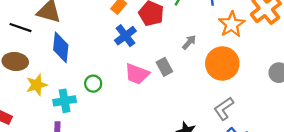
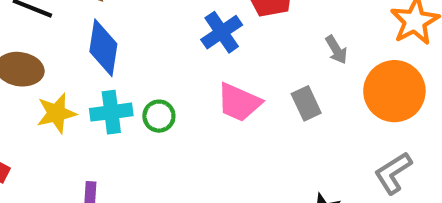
gray arrow: (189, 42) -> (336, 50), turned 105
gray rectangle: (164, 67) -> (306, 103), moved
cyan cross: (65, 101) -> (111, 112), moved

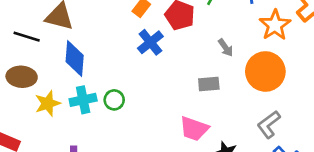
pink trapezoid: (239, 102) -> (194, 129), moved
gray rectangle: (306, 103) -> (209, 84), turned -65

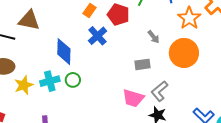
blue diamond: (75, 59) -> (64, 52), moved
gray L-shape: (269, 125) -> (160, 91), moved

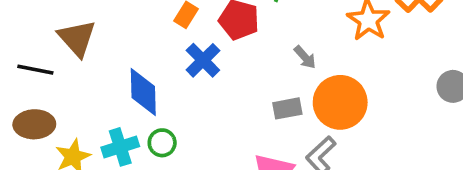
brown triangle: (29, 20) -> (77, 38), turned 40
orange circle: (184, 53) -> (340, 102), moved

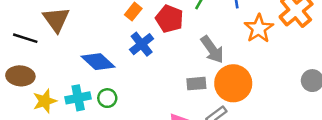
gray arrow: (305, 57) -> (212, 50), size x1.6
blue diamond: (143, 92) -> (98, 62), turned -52

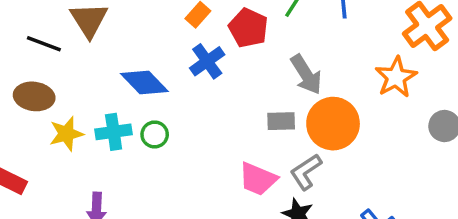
orange star: (259, 29) -> (396, 77), moved

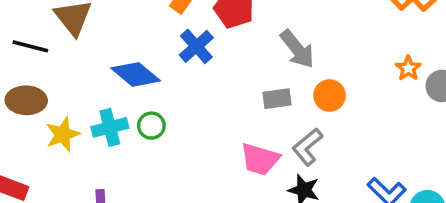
orange star: (396, 77) -> (408, 68), moved, size x0.6
orange circle: (333, 124) -> (330, 96), size x0.6

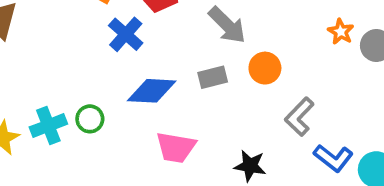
blue diamond: (136, 74) -> (152, 91), moved, turned -30
gray L-shape: (307, 147) -> (299, 117), moved
pink trapezoid: (260, 159) -> (176, 147), moved

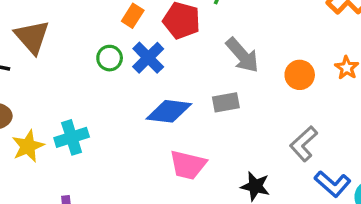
orange circle: (265, 68) -> (300, 75), moved
green circle: (90, 119) -> (110, 58), moved

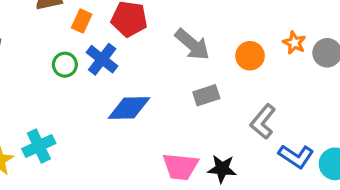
gray rectangle: (226, 102) -> (206, 95), moved
pink trapezoid: (188, 165) -> (180, 167), moved

